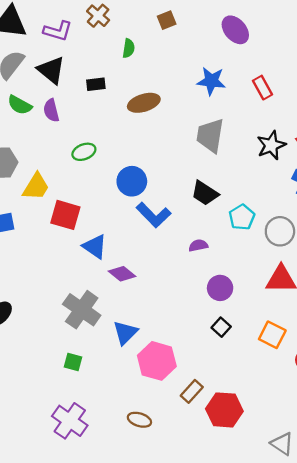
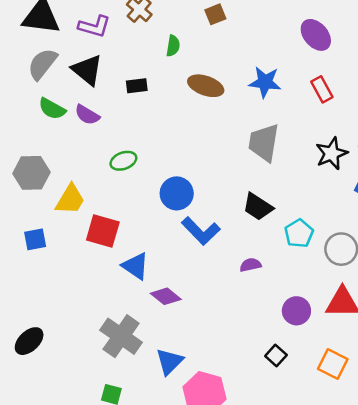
purple ellipse: (235, 30) -> (316, 35), moved
brown ellipse: (144, 103) -> (206, 86), moved, turned 36
purple semicircle: (51, 110) -> (87, 115), turned -45
purple circle: (220, 288) -> (296, 311), moved

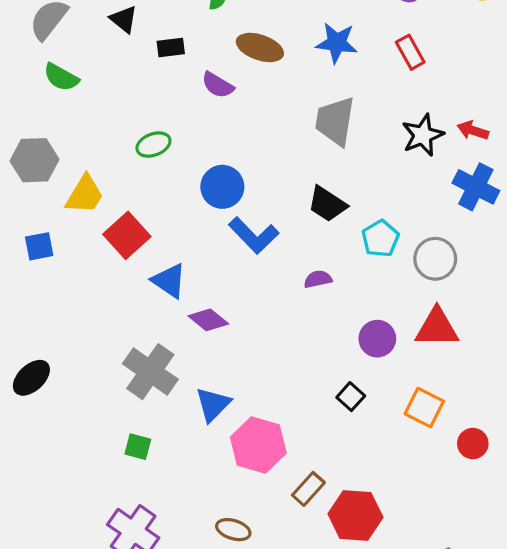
black triangle: (87, 70) -> (124, 19), moved, size x0.7
purple semicircle: (87, 115) -> (218, 85), moved
red square: (103, 231) -> (127, 235), turned 32

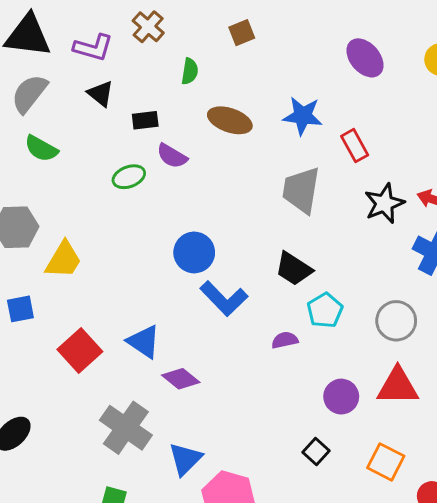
red rectangle: (410, 52) -> (355, 146), moved
purple semicircle: (218, 85) -> (172, 156), moved
green ellipse: (153, 145) -> (129, 177), moved
red square: (127, 235) -> (80, 351), moved
cyan pentagon: (380, 238) -> (325, 310), moved

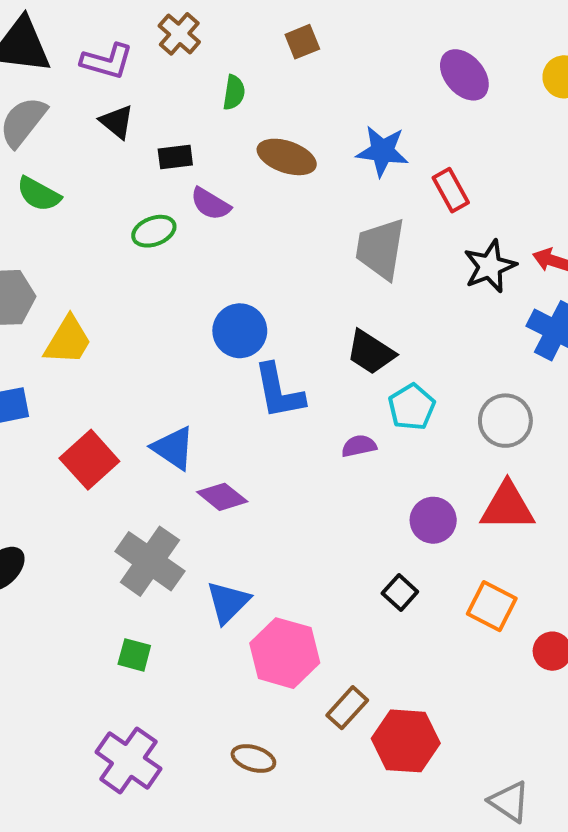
blue L-shape: (224, 299) -> (279, 391), turned 33

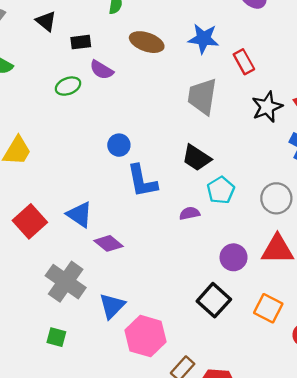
blue circle: (240, 331) -> (119, 145), size x0.7
black square: (400, 592) -> (214, 300), size x1.6

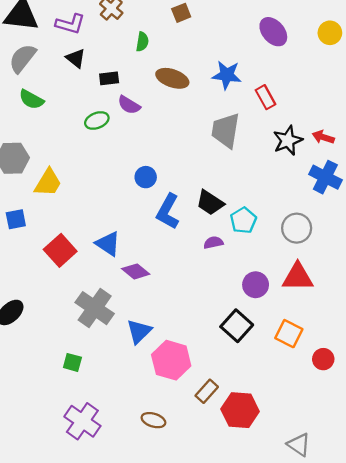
black trapezoid: (196, 158) -> (210, 203), moved
blue L-shape: (142, 181) -> (168, 211), turned 40
green square: (56, 337) -> (72, 362), moved

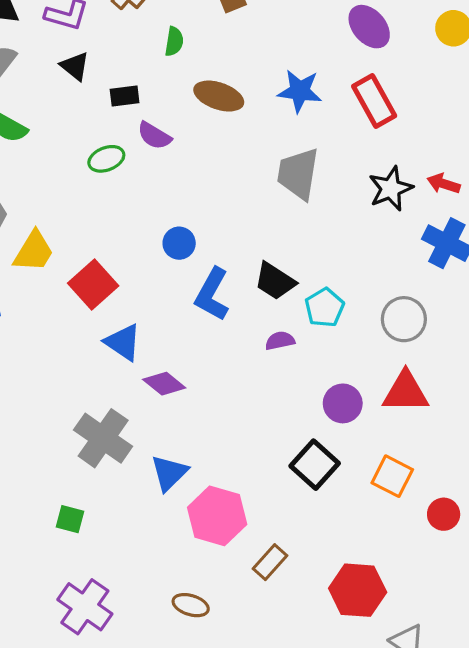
red rectangle: (266, 97) -> (374, 101), moved, size x1.4
red square: (60, 250) -> (93, 284), moved
red hexagon: (240, 410) -> (358, 590), moved

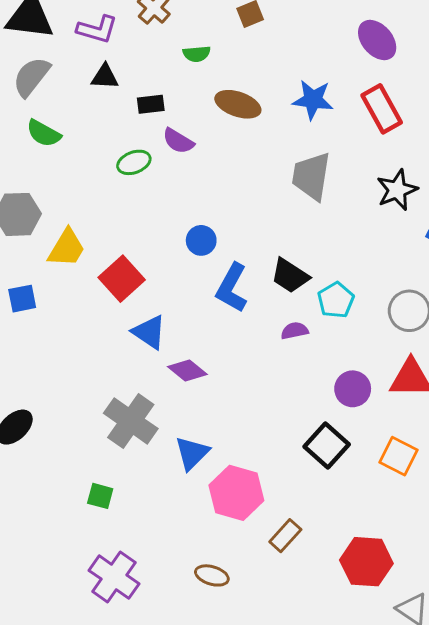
green semicircle: (174, 41) -> (197, 54), turned 76
black triangle: (75, 66) -> (105, 77), turned -36

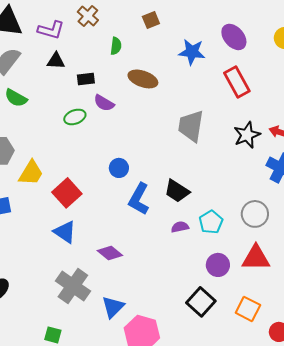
green semicircle: (197, 54) -> (116, 46), turned -78
blue star: (313, 100) -> (192, 52), moved
cyan pentagon: (336, 300) -> (211, 222), moved
blue triangle: (149, 332) -> (65, 232), moved

